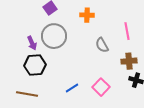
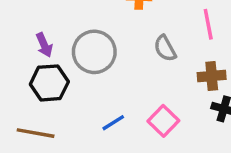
gray circle: (54, 36) -> (94, 52), moved

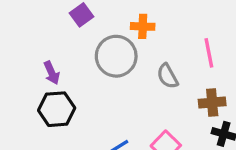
gray circle: (94, 52) -> (116, 56), moved

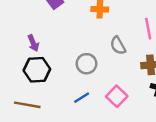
gray circle: (116, 56) -> (86, 64), moved, size x0.7

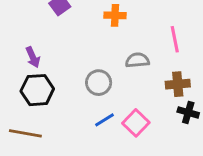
gray semicircle: (118, 46) -> (137, 60), turned 114
blue line: (82, 98) -> (105, 120), moved

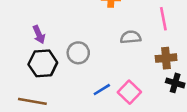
gray circle: (99, 83) -> (78, 53), moved

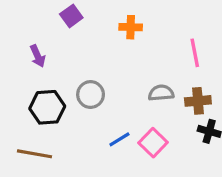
purple arrow: (39, 34) -> (38, 56), moved
gray semicircle: (131, 37) -> (161, 93), moved

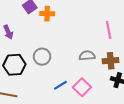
orange cross: (131, 27) -> (47, 14), moved

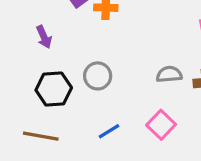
blue line: (60, 85) -> (109, 131), moved

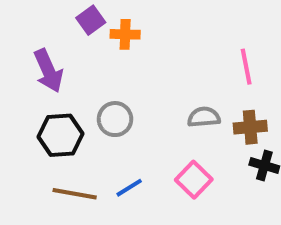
purple arrow: (44, 37) -> (48, 71), size x1.5
brown line: (41, 136) -> (75, 194), moved

